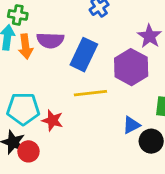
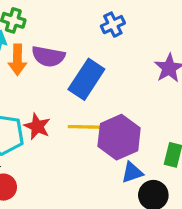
purple hexagon: (131, 67) -> (119, 137), moved
red star: (52, 120) -> (37, 126), moved

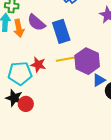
purple semicircle: (48, 56) -> (36, 23), turned 42
blue rectangle: (86, 79) -> (61, 31), turned -40

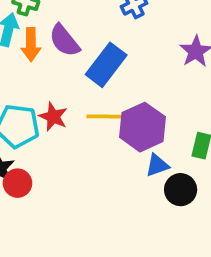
blue rectangle: (61, 31) -> (106, 65), turned 45

